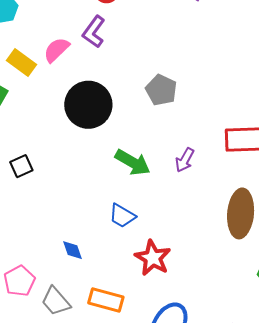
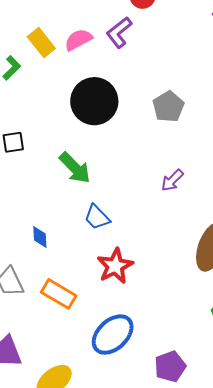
green arrow: (133, 162) -> (75, 168), moved

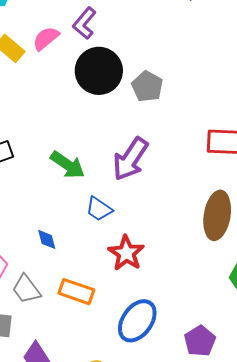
black circle: (94, 101) -> (99, 71), moved
purple arrow: (172, 180) -> (130, 159), moved, size x1.8

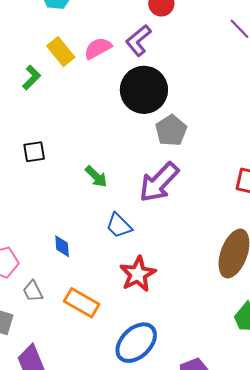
gray pentagon: (147, 86) -> (171, 130), moved
green arrow: (68, 165) -> (96, 177), size x0.7
gray trapezoid: (26, 289) -> (33, 291), size x0.7

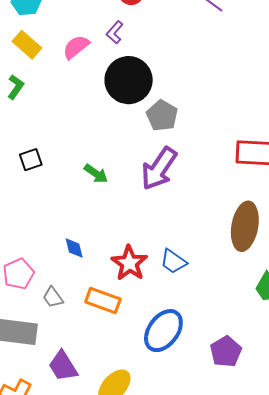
purple L-shape: (138, 40) -> (115, 32), size x0.7
yellow rectangle: (61, 52) -> (27, 45), moved
blue trapezoid: (119, 226) -> (173, 261), moved
red star: (138, 274) -> (129, 263), moved

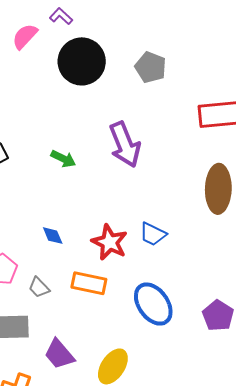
purple L-shape: (115, 32) -> (61, 16), turned 100
gray pentagon: (162, 116) -> (151, 67), moved
purple arrow: (159, 169) -> (125, 145), turned -48
blue ellipse: (163, 331) -> (153, 304), turned -63

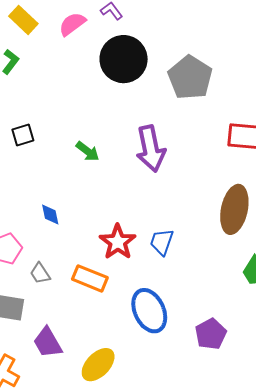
gray pentagon: (151, 67) -> (190, 77), size x1.4
blue trapezoid: (153, 234) -> (162, 242), turned 72
blue diamond: (53, 236) -> (50, 215), moved

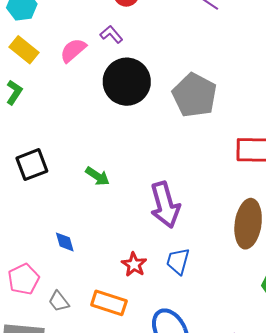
black square: (23, 135) -> (32, 165), size x1.4
purple arrow: (151, 149) -> (165, 205), moved
red star: (118, 242) -> (134, 265), size x0.7

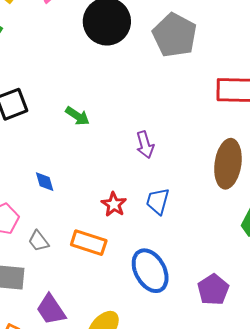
purple arrow: (165, 205) -> (145, 145), size x0.6

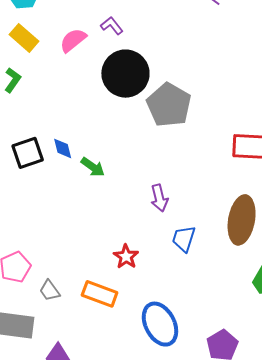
gray pentagon: (175, 35) -> (169, 105), moved
blue diamond: (45, 182) -> (63, 148), moved
blue trapezoid: (158, 201) -> (184, 239), moved

